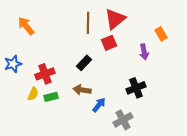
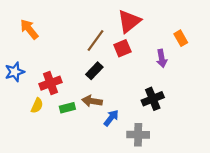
brown line: (88, 23) -> (95, 40), moved, turned 35
green rectangle: (51, 97) -> (67, 108), moved
gray cross: (123, 120) -> (138, 135), turned 30

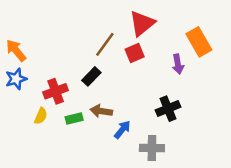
orange arrow: (29, 29) -> (16, 50), moved
orange rectangle: (181, 38) -> (199, 42), size x1.6
black rectangle: (94, 71) -> (91, 76), moved

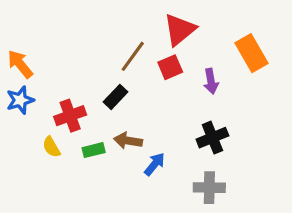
purple arrow: (178, 64) -> (211, 81), moved
yellow semicircle: (41, 116) -> (51, 147), turned 126
gray cross: (152, 148) -> (209, 188), moved

